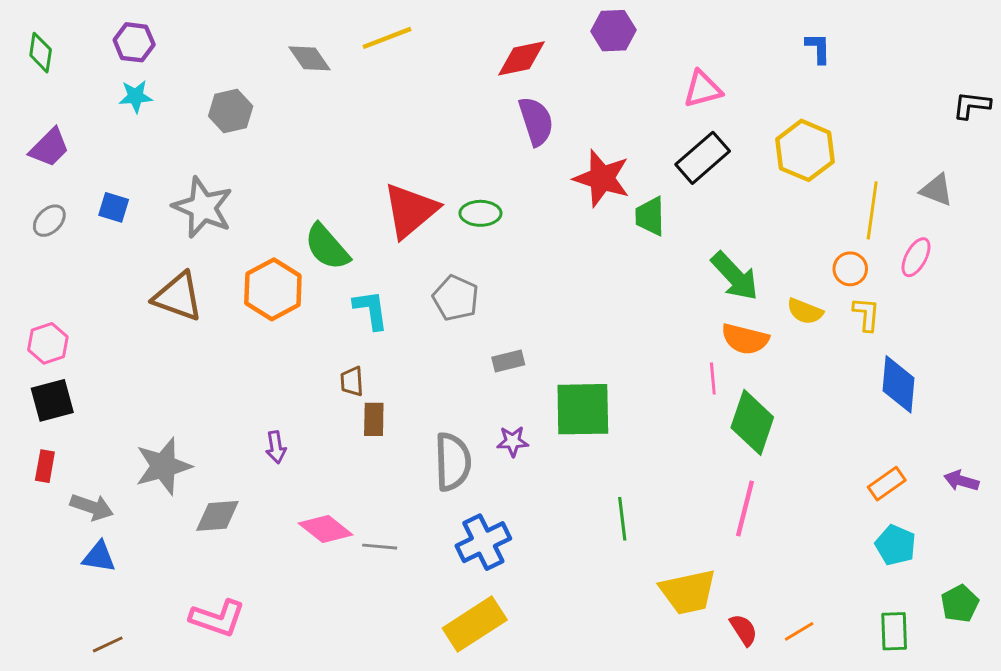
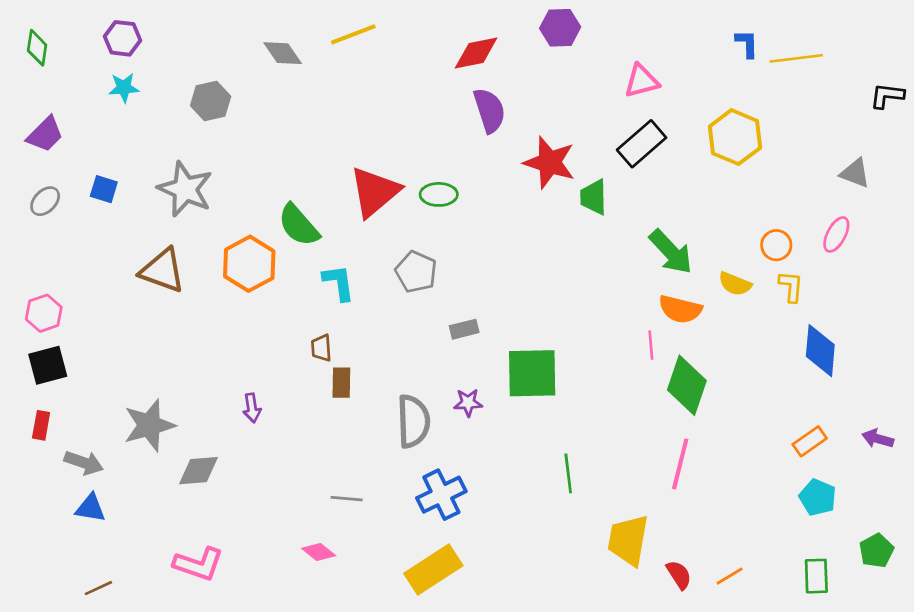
yellow line: (872, 210) -> (796, 58), moved, turned 75
pink diamond: (326, 529) -> (319, 552), moved, size x0.7
yellow trapezoid: (688, 592) -> (628, 540), turned 112

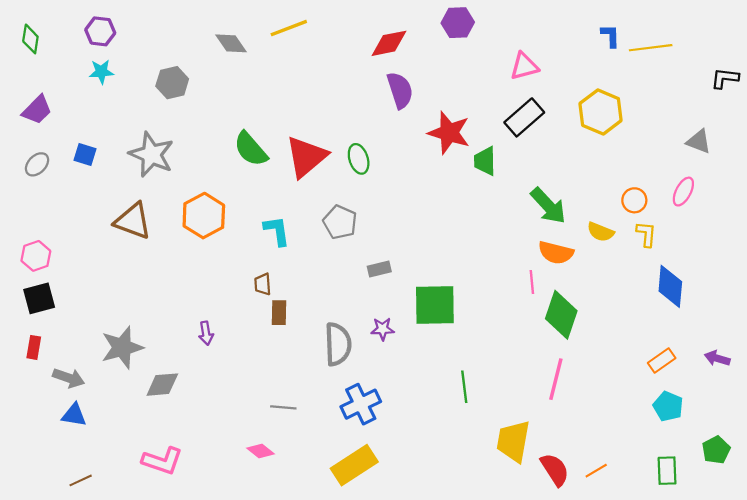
green ellipse: (439, 194) -> (359, 159), turned 72
green semicircle: (299, 225) -> (251, 149), moved
red semicircle: (679, 575) -> (555, 470), size x1.4

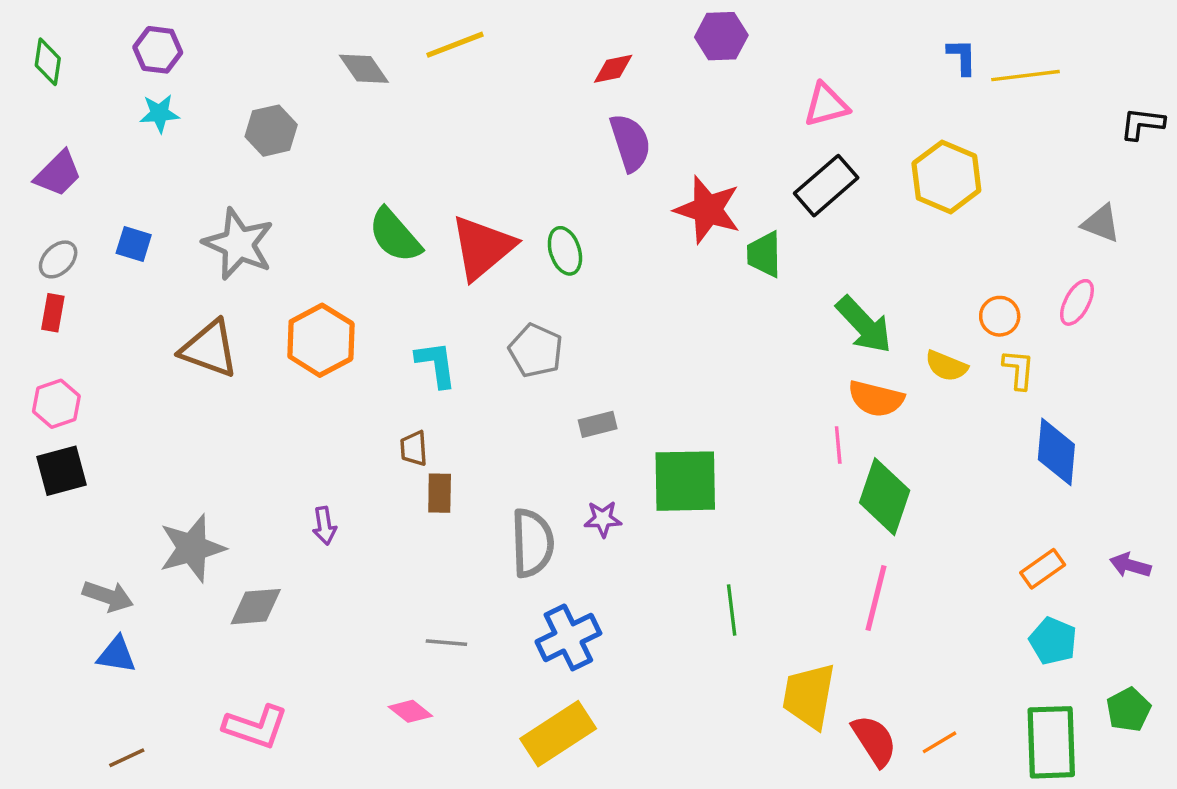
red diamond: (389, 43) -> (613, 69), size x0.7
red rectangle: (34, 347) -> (53, 313), moved
green rectangle: (667, 471) -> (1051, 742), size x1.6

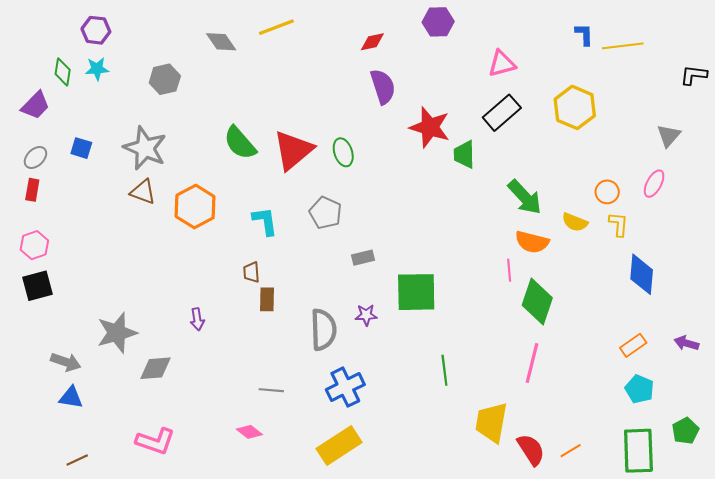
green diamond: (48, 62) -> (63, 72), moved
gray triangle: (1101, 223) -> (669, 136), turned 50
brown triangle: (209, 349) -> (143, 192), moved, size x0.7

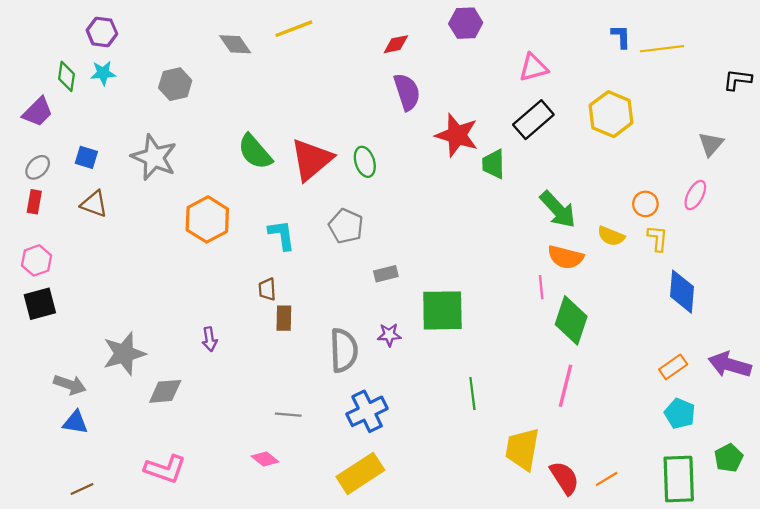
brown triangle: (143, 192) -> (94, 204), moved
purple arrow: (686, 343) -> (730, 365), size x1.6

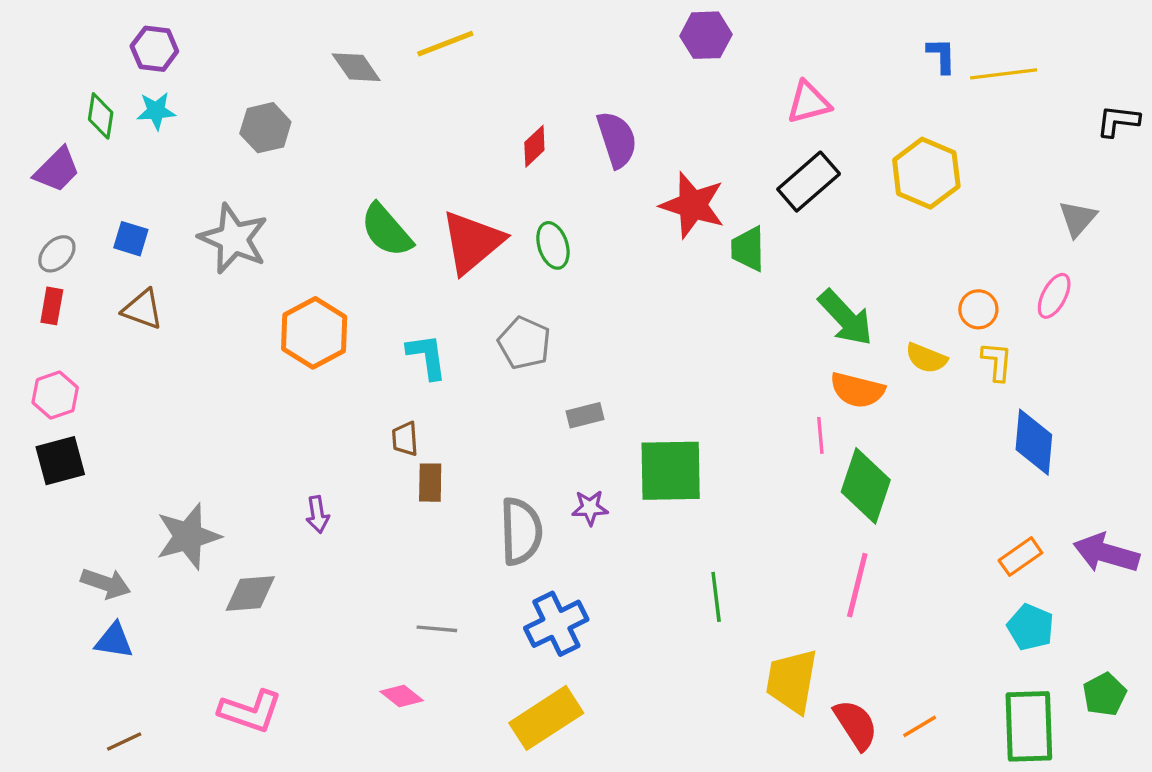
red diamond: (396, 44) -> (534, 146), moved, turned -32

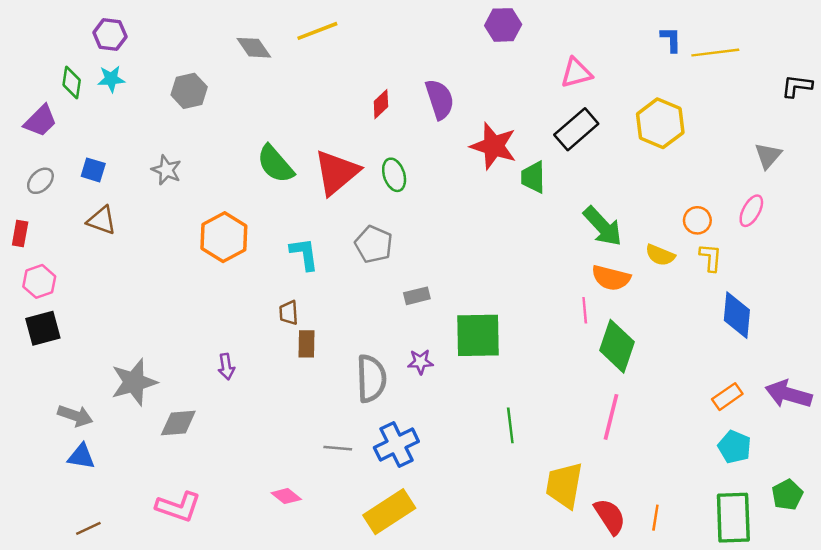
gray star: (233, 239) -> (166, 170), size x0.6
red rectangle: (52, 306) -> (20, 234), moved
gray line: (437, 629) -> (338, 448), moved
orange line: (920, 726) -> (655, 518), turned -50

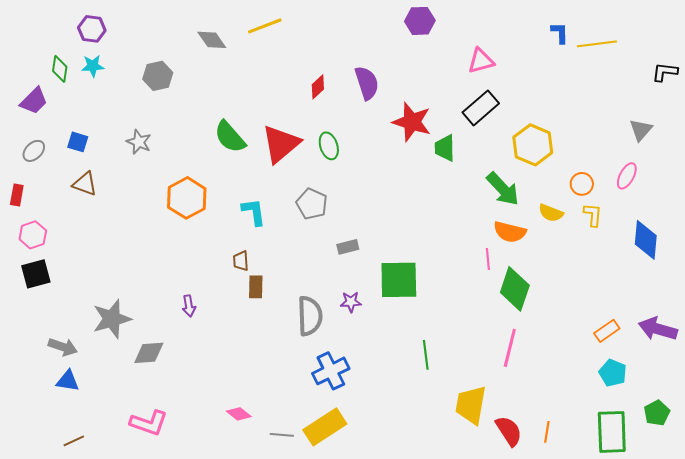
yellow hexagon: (660, 123) -> (533, 145), moved
blue diamond: (737, 315) -> (646, 240), moved
gray line: (338, 448) -> (282, 435), moved

